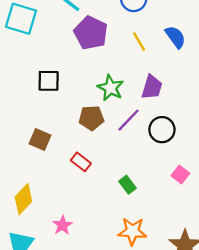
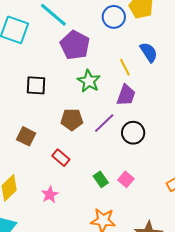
yellow line: (139, 42) -> (125, 67), moved
green star: (111, 88) -> (89, 81), moved
pink square: (180, 174) -> (126, 179), moved
pink star: (62, 225) -> (50, 195), moved

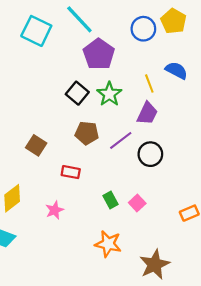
blue semicircle: (149, 52) -> (176, 70), turned -35
black square: (36, 85) -> (77, 93), moved, turned 30
red rectangle: (61, 158) -> (71, 172), turned -36

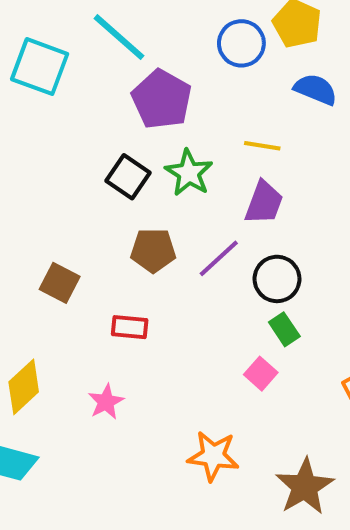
blue semicircle: (176, 70) -> (316, 89), moved
yellow line: (149, 83) -> (262, 146), turned -54
green rectangle: (110, 200) -> (284, 329), moved

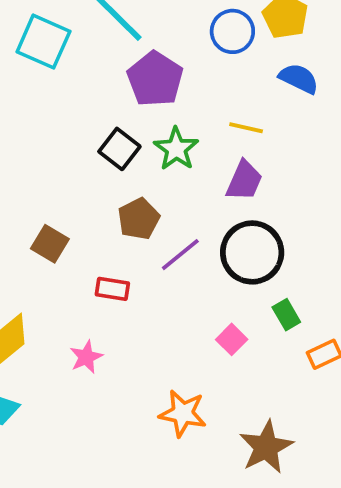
brown pentagon: (153, 250) -> (139, 219), turned -30
purple line: (219, 258) -> (180, 255), moved
black circle: (277, 279) -> (252, 252), size x1.4
green rectangle: (284, 329) -> (286, 315), moved

